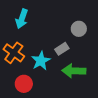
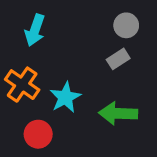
gray circle: (79, 29) -> (126, 25), moved
gray rectangle: (62, 49) -> (118, 59), moved

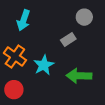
gray rectangle: (118, 59) -> (68, 39), moved
red circle: (38, 134) -> (14, 90), moved

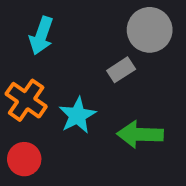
gray circle: (84, 17) -> (150, 30), size x1.5

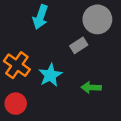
cyan arrow: (41, 36) -> (40, 17), moved
green arrow: (140, 134) -> (91, 87), size x0.7

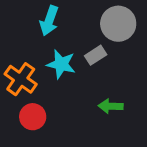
cyan star: (50, 75) -> (61, 64), moved, turned -30
red circle: (16, 104) -> (33, 117), moved

